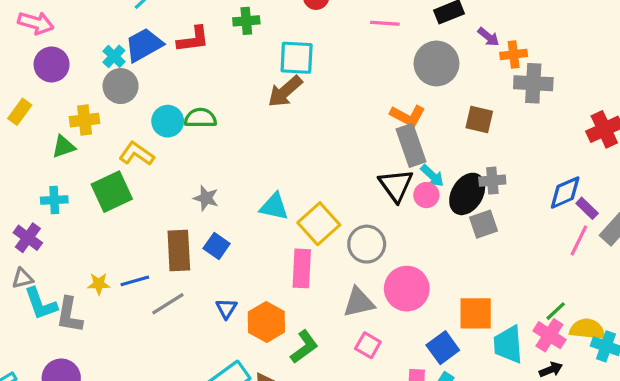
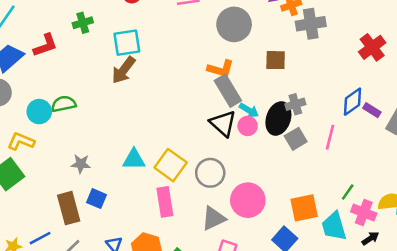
pink line: (579, 241) -> (330, 137), moved
green line: (556, 311) -> (348, 192), moved

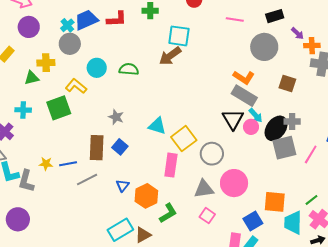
gray rectangle: (228, 91) -> (244, 96), turned -45
green semicircle: (64, 104) -> (129, 69), moved
gray square: (296, 139) -> (284, 148), size x1.4

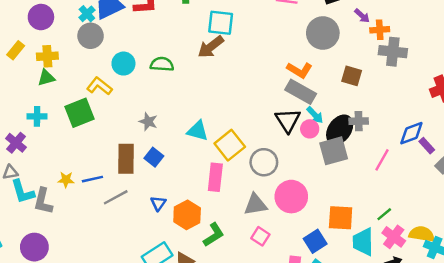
yellow cross: (46, 63) -> (47, 56), moved
gray square: (284, 148) -> (334, 151), moved

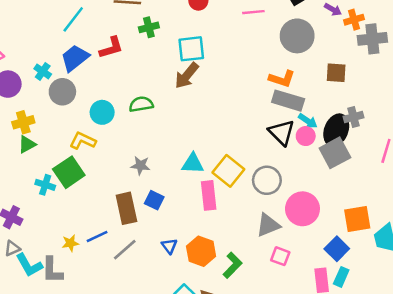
cyan cross: (87, 14) -> (43, 71), moved
cyan cross: (37, 116) -> (45, 185), moved, turned 30
pink rectangle: (215, 177) -> (209, 195), moved

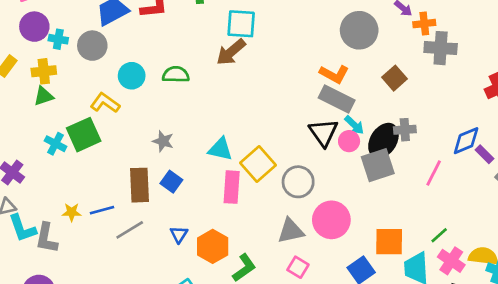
cyan cross: (43, 71) -> (58, 39), moved, turned -35
brown square: (336, 73) -> (395, 78), turned 35

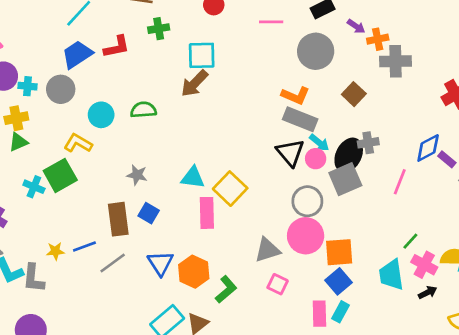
gray circle: (298, 182) -> (307, 201), moved
blue triangle: (179, 235) -> (160, 263), size x1.5
orange square: (389, 242) -> (339, 252), moved

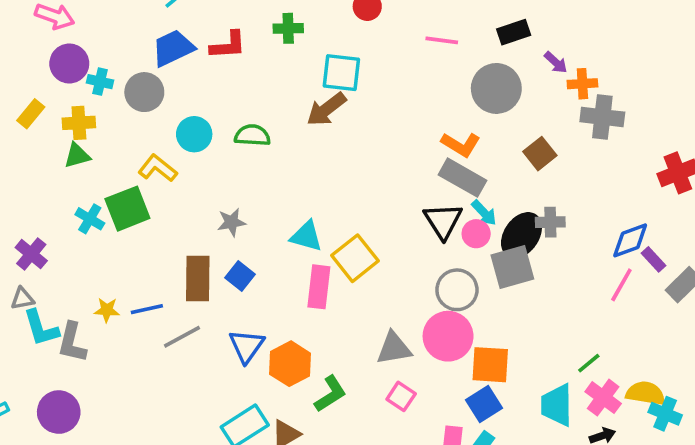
gray star: (137, 175) -> (232, 222), turned -30
pink line: (400, 182) -> (621, 285), moved

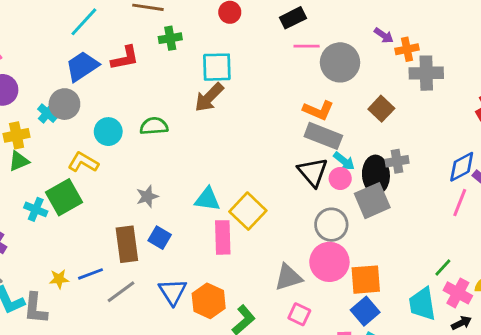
black rectangle: (514, 32) -> (293, 18), moved
pink line: (442, 40) -> (307, 46), moved
cyan cross: (100, 82) -> (48, 113), moved, turned 36
black ellipse: (521, 235) -> (376, 175), turned -30

